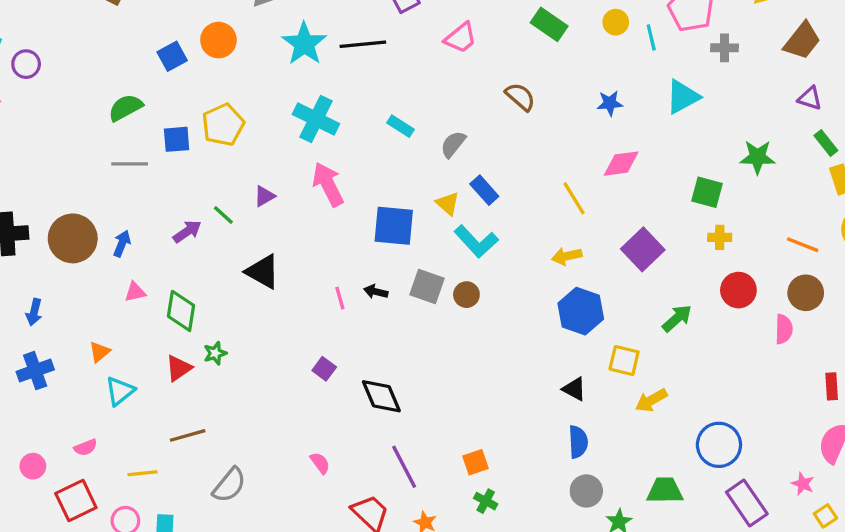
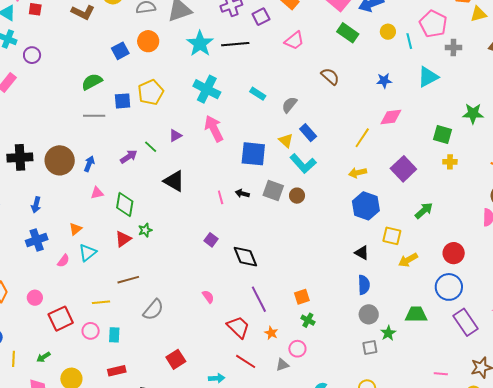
yellow line: (574, 198) -> (362, 138), turned 65
red circle: (738, 290) -> (454, 253), moved
pink semicircle: (86, 447) -> (63, 261), moved, turned -32

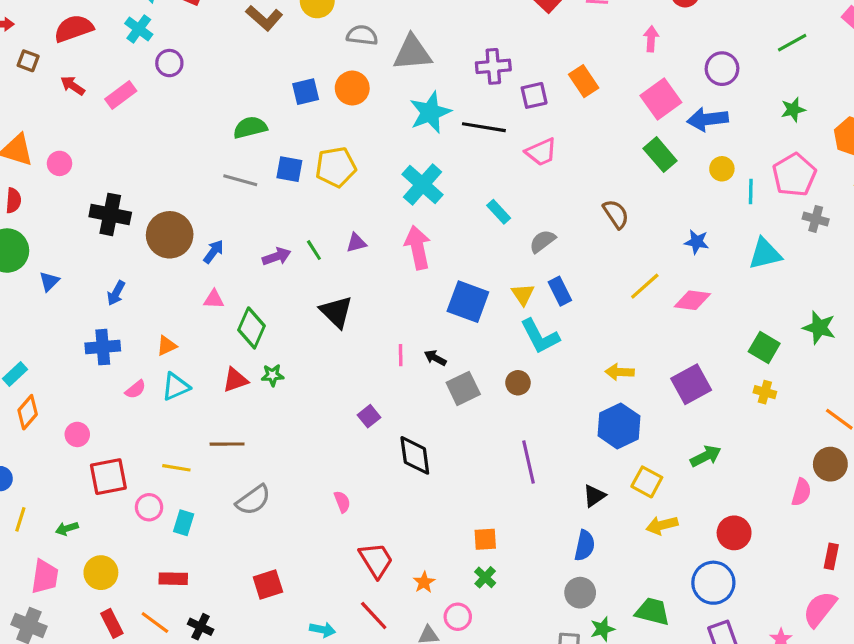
pink trapezoid: (294, 41) -> (541, 152), moved
yellow line: (362, 138) -> (645, 286), moved
gray square: (273, 191) -> (463, 388), moved, turned 30
black triangle: (362, 253) -> (594, 496), turned 42
purple line: (259, 299) -> (528, 462), moved

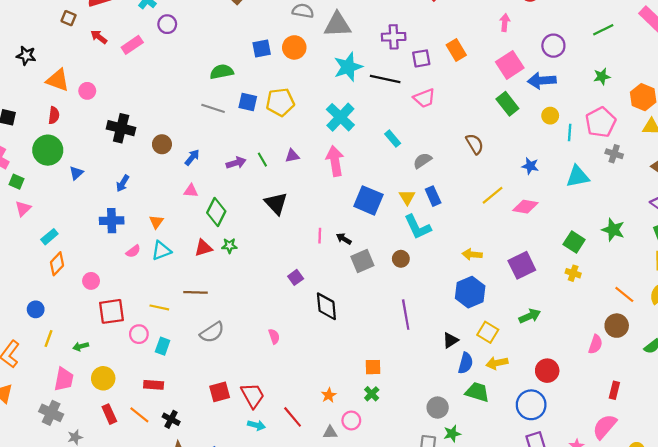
brown circle: (170, 235) -> (162, 144), size x0.6
orange triangle: (167, 346) -> (156, 222), turned -32
blue semicircle: (585, 546) -> (466, 363), moved
red trapezoid: (376, 560) -> (253, 395), moved
green trapezoid: (652, 611) -> (477, 392), moved

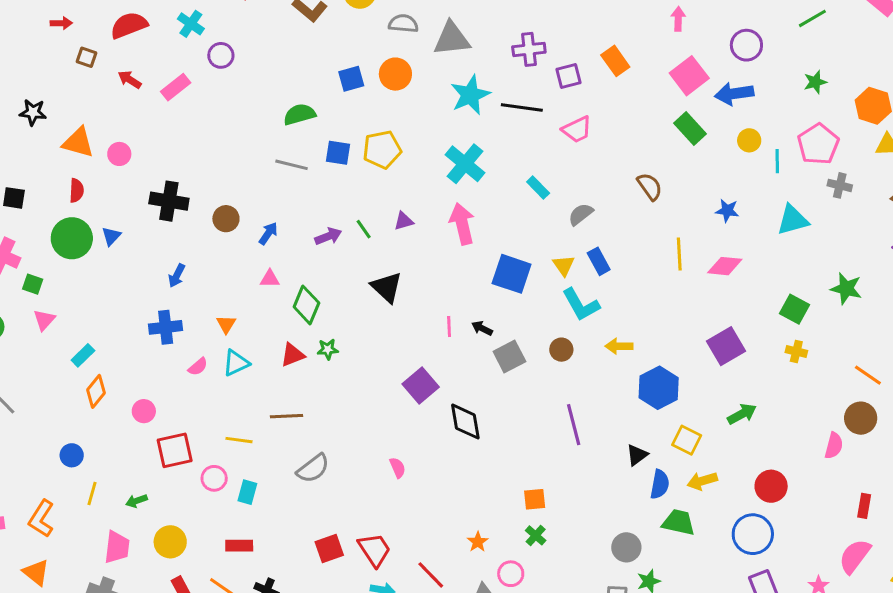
blue triangle: (76, 173) -> (111, 236), moved
yellow line: (493, 195) -> (679, 254), turned -50
yellow arrow: (472, 254) -> (619, 346), moved
purple square: (296, 277) -> (421, 386), size x1.6

